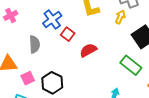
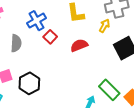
red semicircle: (88, 50) -> (79, 45), moved
green rectangle: (131, 65) -> (109, 90), moved

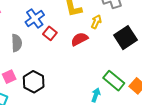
yellow arrow: (104, 26) -> (96, 22), moved

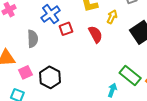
red square: (50, 33) -> (66, 29), turned 32
red semicircle: (79, 39) -> (95, 34), turned 90

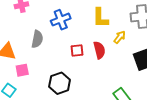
red square: (66, 29) -> (77, 51), moved
black hexagon: (50, 77) -> (60, 83), moved

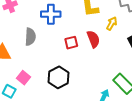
blue cross: (61, 20) -> (51, 14), turned 30
pink square: (22, 70) -> (24, 78), moved, turned -32

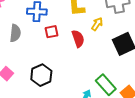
red square: (71, 43) -> (51, 32), moved

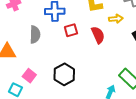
yellow arrow: (97, 24) -> (116, 19), turned 56

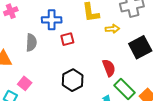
red semicircle: (98, 35) -> (109, 68), moved
black hexagon: (64, 74) -> (73, 80), moved

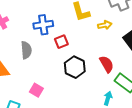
black hexagon: (73, 80) -> (75, 67), moved
pink square: (25, 83) -> (36, 90), moved

